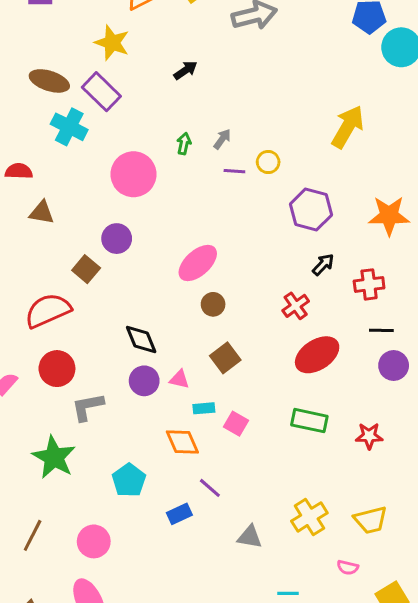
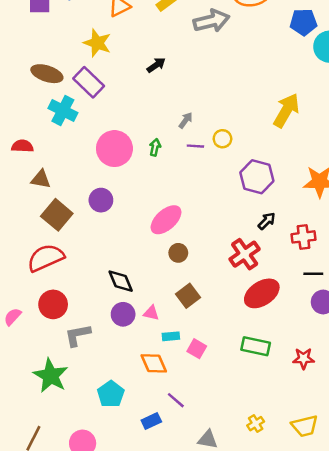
green arrow: (184, 144) -> (155, 147), moved
brown square: (86, 269) -> (57, 215), moved, size x1.4
red cross: (296, 306) -> (245, 254), size x1.4
yellow cross: (309, 517) -> (256, 424), size x0.6

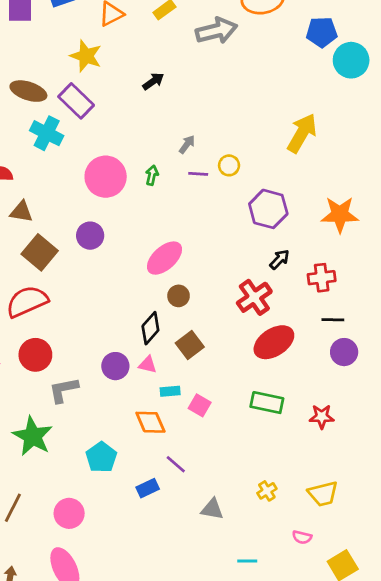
black diamond: (121, 281) -> (150, 328), moved, turned 64

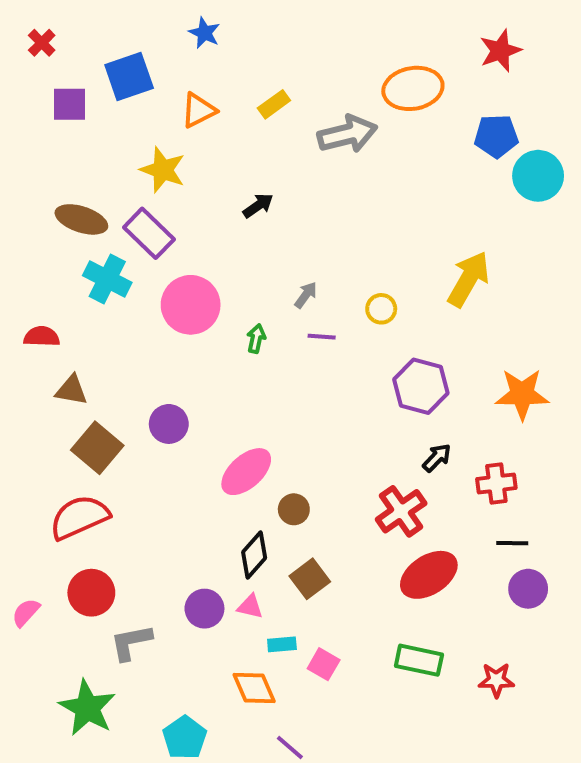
yellow circle: (229, 165) -> (381, 309), moved
pink circle: (106, 177) -> (191, 305), moved
pink ellipse: (164, 258) -> (246, 472), moved

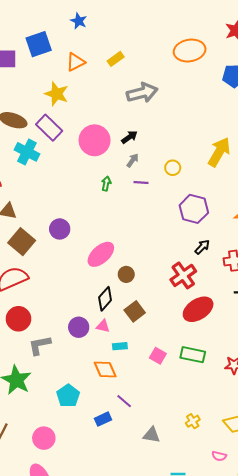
gray arrow: (347, 134) -> (142, 93), moved
black arrow: (258, 206) -> (129, 137), moved
pink circle: (191, 305) -> (95, 140), moved
pink square: (324, 664) -> (158, 356), moved

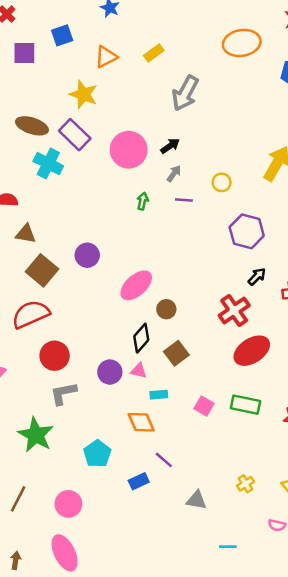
blue square: (39, 44) -> (62, 35), size x0.7
gray arrow: (142, 93) -> (185, 93), turned 132
red circle: (18, 319) -> (55, 356), moved

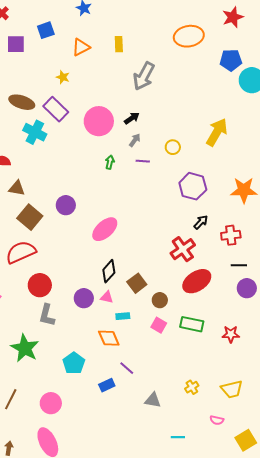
yellow rectangle: (154, 53) -> (119, 44), turned -56
yellow star: (83, 94) -> (63, 77), size x0.6
brown circle: (166, 309) -> (160, 300), moved
gray L-shape: (63, 393) -> (47, 315), turned -65

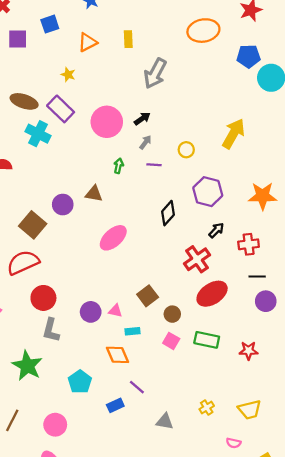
brown triangle: (17, 188) -> (94, 194), moved
purple circle: (66, 205) -> (63, 205), moved
black diamond: (109, 271) -> (168, 213), moved

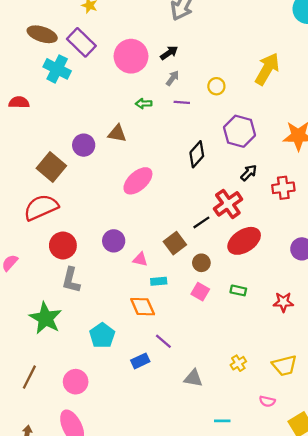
green arrow: (119, 166) -> (144, 104), turned -104
black line: (257, 276) -> (201, 222), moved, turned -35
purple circle: (91, 312) -> (114, 241), moved
green rectangle: (207, 340) -> (238, 290), size x0.6

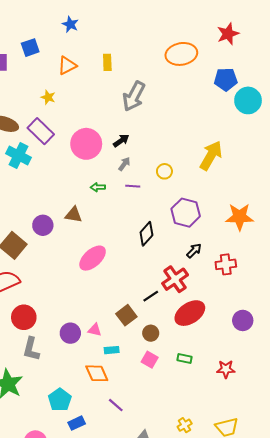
purple circle: (114, 241) -> (70, 333), moved
blue rectangle: (140, 361) -> (77, 423), moved

